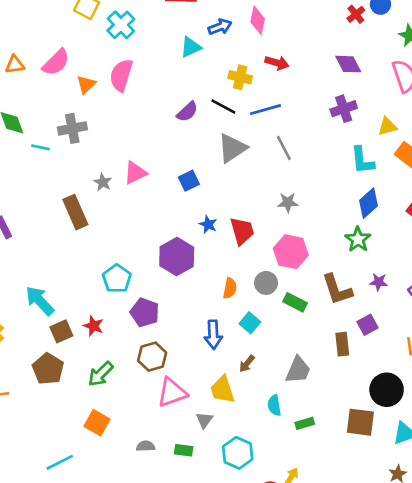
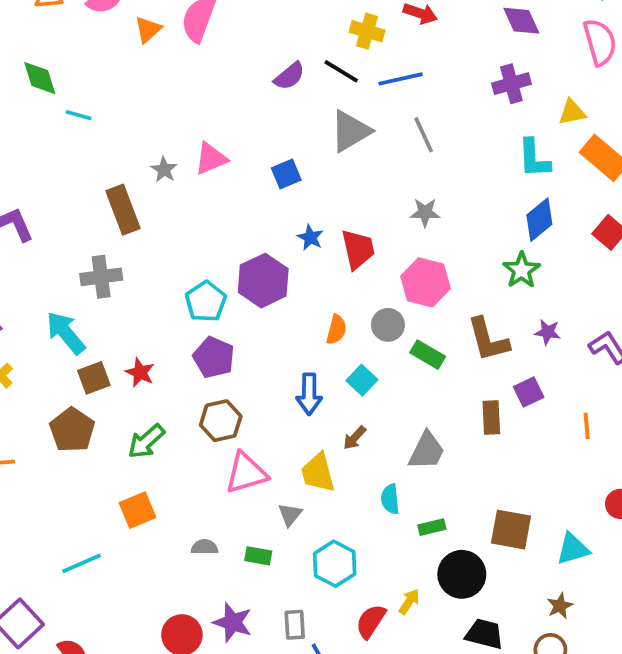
gray cross: (72, 128) -> (101, 277), moved
cyan pentagon: (117, 279) -> (206, 302), moved
black circle: (387, 390) -> (462, 574), moved
orange square: (97, 423) -> (137, 510), turned 35

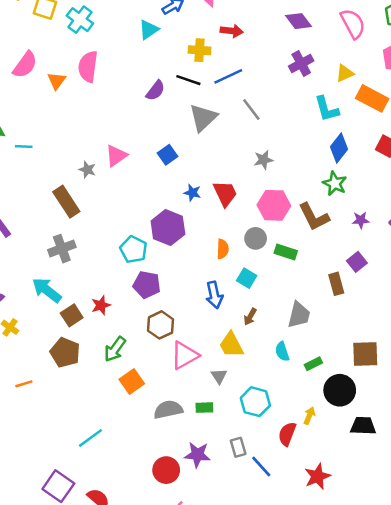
brown L-shape: (488, 340) -> (314, 217), moved
red star: (140, 372) -> (101, 305), turned -30
orange square: (137, 510) -> (132, 382), moved
gray semicircle: (205, 547) -> (168, 410), size x1.6

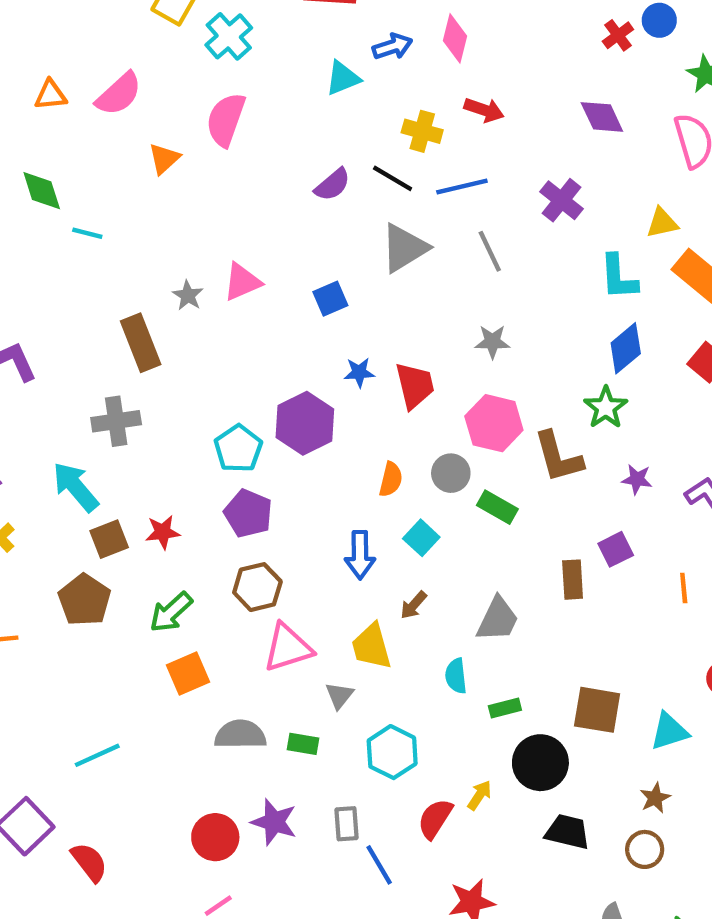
purple cross: (301, 63) -> (562, 200), moved, turned -35
orange triangle: (57, 81) -> (164, 159), moved
blue star: (192, 193) -> (359, 372), turned -30

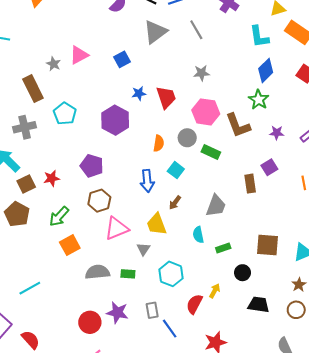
cyan pentagon: (238, 449) -> (65, 114), moved
black circle: (540, 763) -> (242, 273), size x0.6

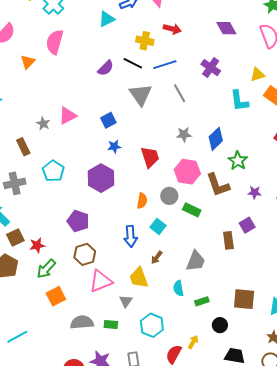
gray triangle: (155, 32) -> (141, 95), turned -30
blue diamond: (266, 70) -> (216, 139), moved
brown rectangle: (33, 89) -> (23, 147), size x0.7
blue star: (139, 93) -> (114, 147), moved
red star: (52, 178) -> (37, 245), moved

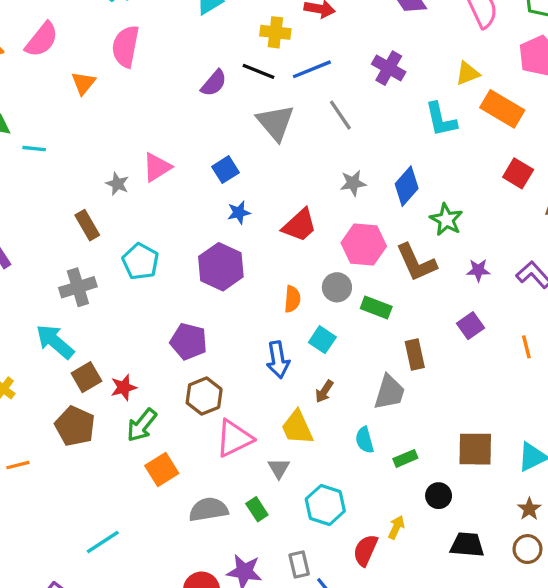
red trapezoid: (150, 157) -> (299, 225), turned 70
brown rectangle: (228, 240) -> (415, 355), moved
green rectangle: (111, 325) -> (257, 509), turned 56

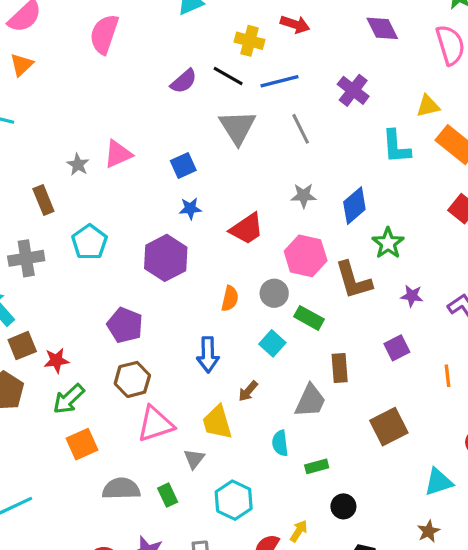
orange triangle: (83, 83) -> (21, 65), moved
cyan square: (322, 340) -> (272, 343), moved
brown square: (475, 449) -> (389, 427), moved, turned -36

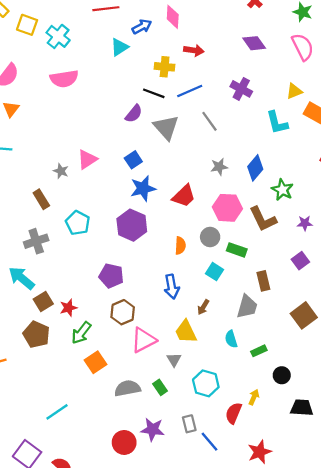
pink semicircle: (104, 34) -> (64, 79), turned -108
purple semicircle: (184, 81) -> (134, 114), moved
blue star: (190, 208) -> (143, 188), size x1.6

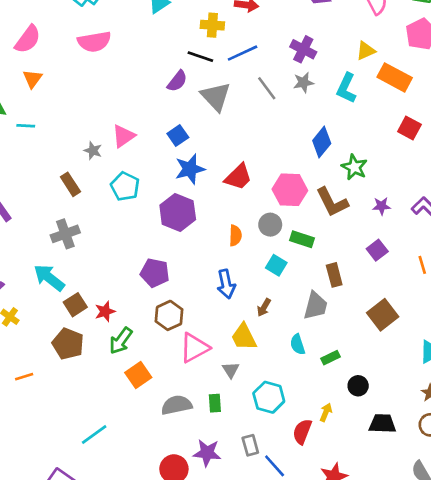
cyan L-shape: (277, 123) -> (346, 88), turned 40
gray star: (219, 167) -> (303, 82), moved
cyan pentagon: (78, 223) -> (125, 186), moved
green rectangle: (160, 387) -> (215, 403), turned 32

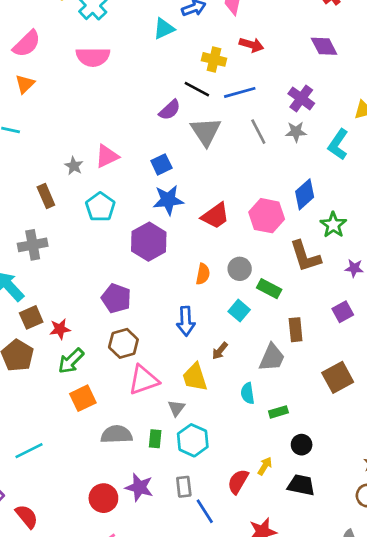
pink hexagon: (290, 190) -> (267, 216), moved
cyan hexagon: (269, 397) -> (193, 440), moved
black trapezoid: (382, 424) -> (301, 485), moved

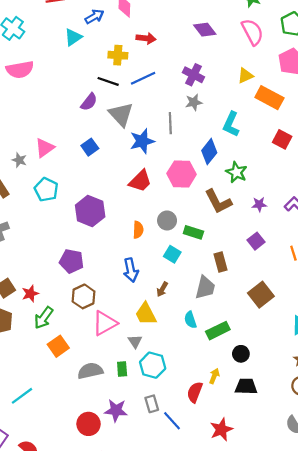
gray line: (258, 132) -> (170, 123), moved, turned 35
cyan L-shape: (338, 144) -> (231, 124), moved
blue star: (168, 200) -> (142, 141), moved
green rectangle: (278, 412) -> (218, 331), size x1.5

